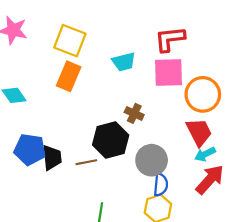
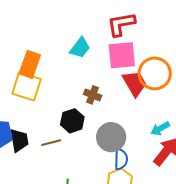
yellow square: (70, 41) -> (27, 86), moved
cyan trapezoid: (124, 62) -> (80, 48), turned -35
red trapezoid: (199, 132) -> (135, 83), moved
black hexagon: (111, 140) -> (72, 121), size x0.7

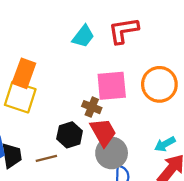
cyan trapezoid: (80, 48) -> (83, 36), moved
pink square: (122, 55) -> (112, 86), moved
red trapezoid: (135, 83) -> (103, 132), moved

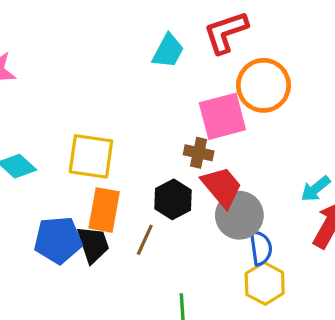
orange rectangle: (24, 73) -> (104, 210), moved
orange circle: (159, 84) -> (264, 85), moved
brown line: (46, 158) -> (145, 240), turned -42

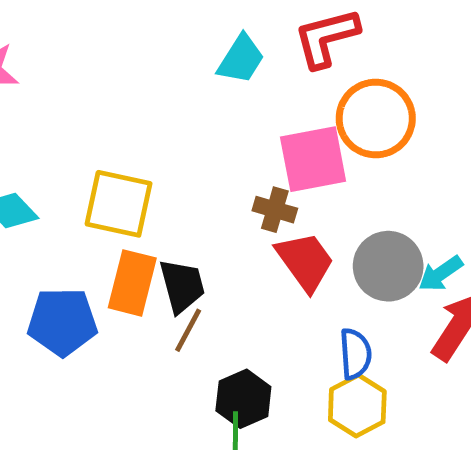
black hexagon: (173, 199) -> (243, 399), moved
gray circle: (239, 215) -> (388, 266), moved
black trapezoid: (93, 244) -> (182, 286), moved

